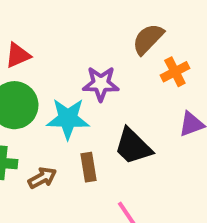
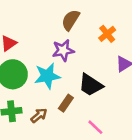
brown semicircle: (148, 39) -> (71, 20), moved
brown rectangle: (88, 167) -> (66, 103), turned 56

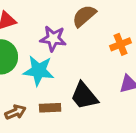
purple star: (63, 50) -> (53, 39), moved
brown rectangle: (66, 103) -> (50, 108), turned 35

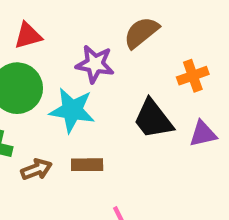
black trapezoid: (84, 96) -> (153, 119), moved

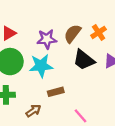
brown semicircle: (141, 33) -> (72, 34), moved
brown arrow: (36, 169) -> (33, 111), moved

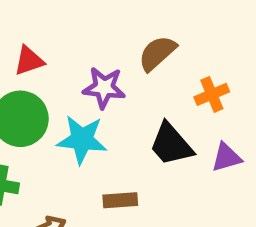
brown semicircle: (72, 34) -> (157, 53), moved
brown rectangle: (56, 92) -> (120, 200), moved

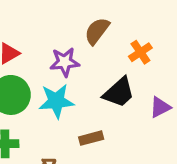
black trapezoid: (171, 144) -> (119, 92), turned -80
purple triangle: (226, 157) -> (160, 107), moved

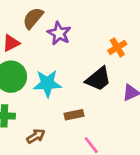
brown semicircle: (97, 31) -> (33, 18), moved
purple star: (65, 62) -> (59, 33), moved, turned 30

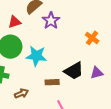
orange cross: (117, 47) -> (92, 38), turned -32
black trapezoid: (98, 79) -> (74, 71), moved

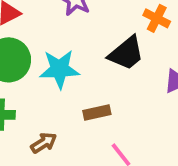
black trapezoid: (74, 71) -> (126, 53), moved

